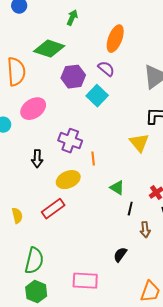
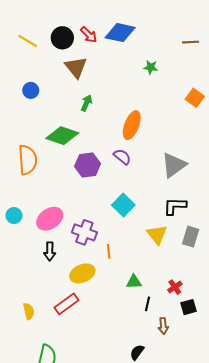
cyan square: (97, 96) -> (123, 205), moved
pink ellipse: (33, 109) -> (50, 219), moved
green triangle: (117, 188) -> (134, 282), turned -35

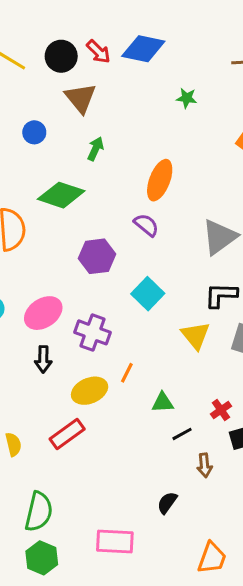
blue circle: (31, 90) -> (34, 132), moved
purple hexagon: (88, 165) -> (97, 256), moved
orange line: (109, 251) -> (127, 373), moved, turned 32
black line: (148, 304) -> (182, 434), turned 48

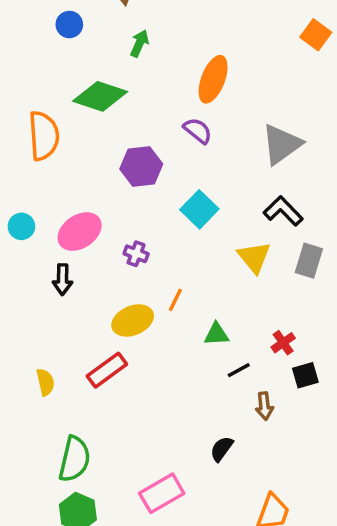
black L-shape: (221, 295) -> (283, 211), turned 44
purple cross: (93, 332) -> (136, 254), size x0.6
black arrow: (43, 359) -> (62, 279), moved
pink rectangle: (115, 541) -> (162, 493), turned -33

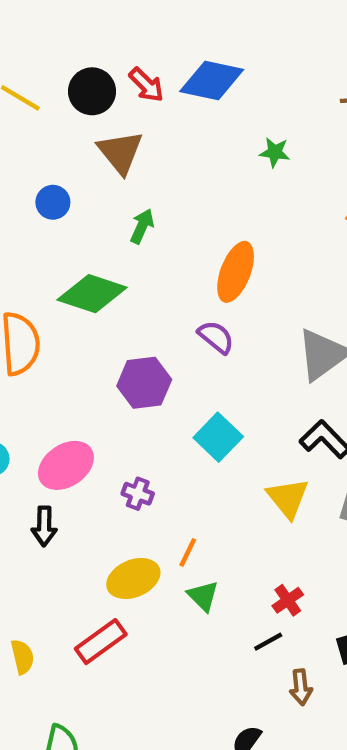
green triangle: (216, 334) -> (203, 596), moved, turned 48
red cross: (283, 343) -> (288, 600), moved

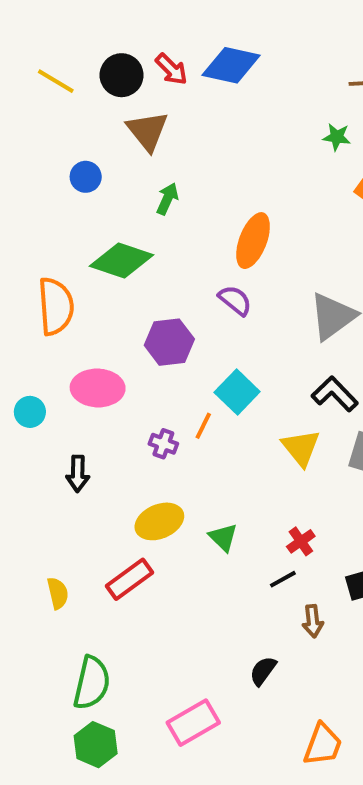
green star: (275, 152) -> (337, 137), moved
pink ellipse: (66, 465) -> (98, 388), moved, turned 36
orange line: (188, 552) -> (203, 426), moved

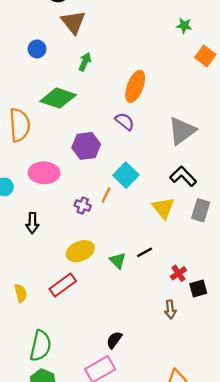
red cross: (301, 541) -> (178, 273), moved
black line: (283, 579) -> (145, 252), moved
black semicircle: (263, 671) -> (114, 340), moved

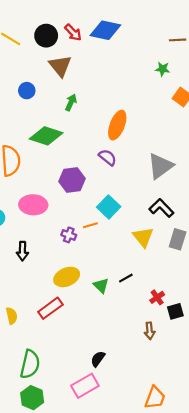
orange line: (106, 195) -> (90, 225), turned 48

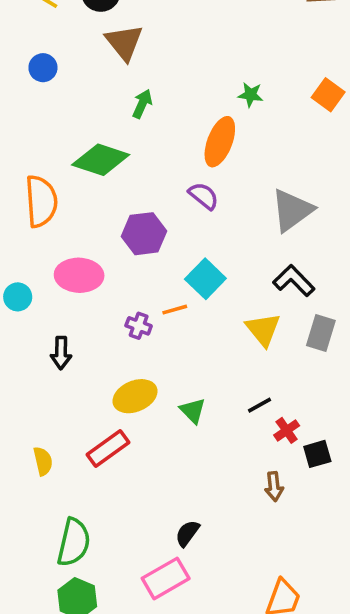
green star: (162, 69) -> (251, 95), moved
blue circle: (27, 91) -> (43, 68), moved
black line: (126, 278) -> (260, 405), moved

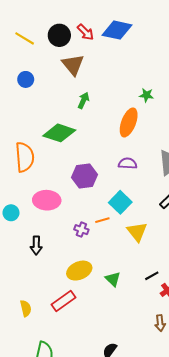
purple semicircle: (204, 196) -> (128, 163), moved, turned -36
yellow triangle: (263, 329) -> (137, 232), moved

